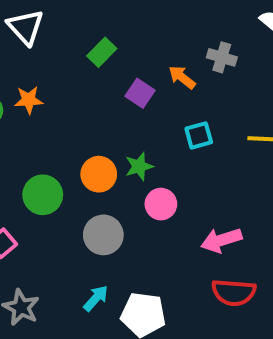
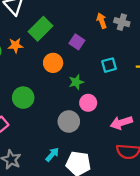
green rectangle: (102, 52) -> (41, 29), moved, size x1.5
orange arrow: (182, 77) -> (102, 21), moved, turned 32
orange circle: (99, 174) -> (53, 63), moved
gray circle: (103, 235) -> (69, 121), moved

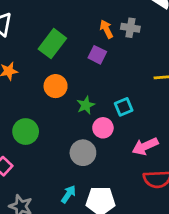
green rectangle: (41, 29) -> (52, 44), moved
purple square: (77, 42) -> (97, 55), moved
cyan square: (109, 65) -> (124, 107), moved

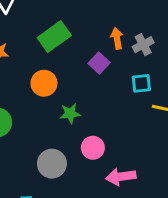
gray cross: (130, 28) -> (143, 45), turned 36
cyan square: (124, 107) -> (141, 83), moved
pink circle: (103, 128) -> (93, 148), moved

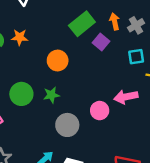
green rectangle: (54, 37) -> (82, 24), moved
green star: (70, 113) -> (51, 95), moved
pink arrow: (121, 177) -> (126, 97), moved

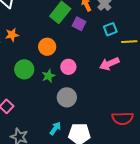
green circle: (21, 94) -> (24, 69), moved
pink circle: (100, 111) -> (68, 67), moved

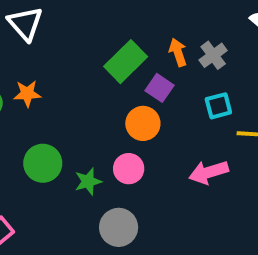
orange circle: (47, 47) -> (143, 123), moved

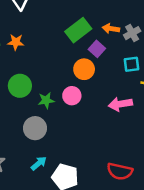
orange arrow: (178, 52) -> (111, 29), turned -70
gray circle: (119, 227) -> (35, 128), moved

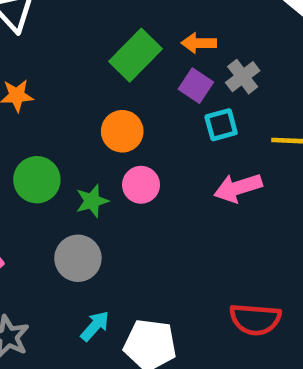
gray cross: (132, 33) -> (243, 77), moved
purple square: (97, 49) -> (196, 86), moved
cyan square: (131, 64) -> (221, 125), moved
orange circle: (84, 69) -> (122, 131), moved

